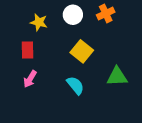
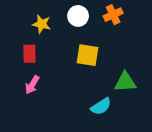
yellow square: (82, 51) -> (87, 55), turned -30
cyan semicircle: (75, 85) -> (101, 106), moved, turned 96

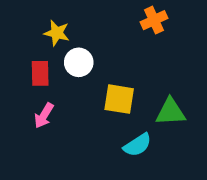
white circle: (78, 16) -> (79, 62), moved
yellow square: (87, 55) -> (119, 99), moved

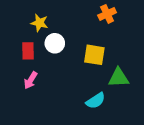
yellow square: (119, 99) -> (94, 55), moved

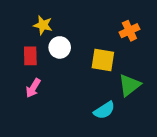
orange cross: (107, 14) -> (129, 31), moved
green triangle: (119, 78) -> (129, 85), turned -35

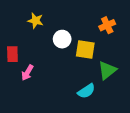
white circle: (60, 47) -> (62, 39), moved
red rectangle: (30, 56) -> (12, 54), moved

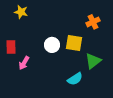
yellow star: (36, 21) -> (21, 12), moved
white circle: (62, 39) -> (52, 45), moved

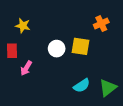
yellow star: (21, 12) -> (23, 26), moved
green triangle: (93, 61) -> (108, 88), moved

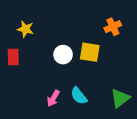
pink arrow: (26, 68) -> (53, 98), moved
cyan semicircle: (82, 86) -> (79, 96), moved, turned 84

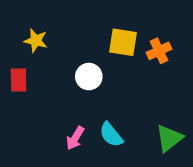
orange cross: (113, 27) -> (159, 51), moved
yellow square: (90, 52) -> (123, 42), moved

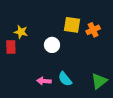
yellow star: (36, 41) -> (21, 32), moved
pink arrow: (75, 138) -> (44, 81), turned 64

